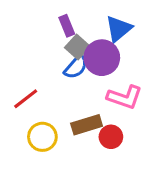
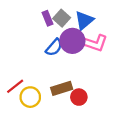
gray square: (77, 47) -> (62, 18), moved
pink L-shape: (125, 97) -> (95, 43), moved
red line: (26, 99) -> (15, 86), moved

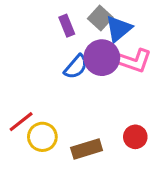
gray square: (62, 18) -> (100, 18), moved
brown rectangle: (62, 88) -> (87, 149), moved
red circle: (79, 97) -> (135, 137), moved

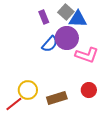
blue triangle: (119, 29) -> (78, 19), turned 42
pink L-shape: (134, 61) -> (87, 55), moved
red line: (21, 122) -> (14, 104), moved

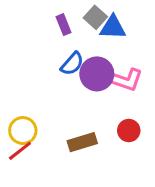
purple circle: (67, 38) -> (97, 74), moved
yellow circle: (28, 90) -> (23, 131), moved

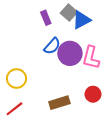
blue triangle: (113, 27) -> (81, 20), turned -30
pink L-shape: (126, 80) -> (91, 58), turned 85
yellow circle: (23, 131) -> (17, 78), moved

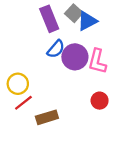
purple rectangle: (46, 18) -> (49, 19), size x1.6
brown rectangle: (59, 103) -> (47, 117), moved
red line: (14, 109) -> (23, 103), moved

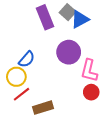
blue semicircle: (56, 49) -> (27, 59), moved
pink L-shape: (97, 61) -> (89, 71), moved

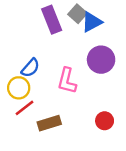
purple circle: (69, 52) -> (101, 60), moved
pink L-shape: (89, 71) -> (67, 81), moved
red circle: (91, 92) -> (105, 121), moved

